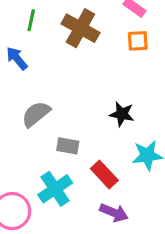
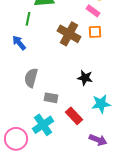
brown cross: (80, 28) -> (69, 34), moved
gray semicircle: (36, 114) -> (31, 78), turned -36
purple arrow: (114, 213) -> (98, 140), moved

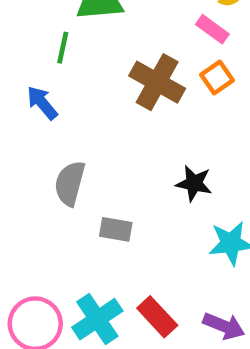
orange square: (95, 32) -> (217, 78), turned -32
red rectangle: (74, 116) -> (157, 317), moved
cyan cross: (43, 125) -> (97, 319), moved

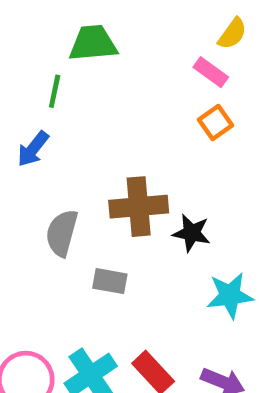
brown cross: (157, 82) -> (139, 207), moved, turned -34
blue arrow: (42, 103) -> (33, 149), turned -102

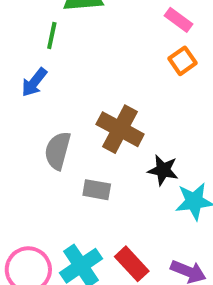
brown cross: (139, 207) -> (120, 129), turned 33
black star: (192, 233) -> (163, 170), moved

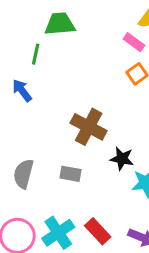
blue arrow: (34, 82) -> (22, 91), turned 105
gray semicircle: (58, 151) -> (23, 174), moved

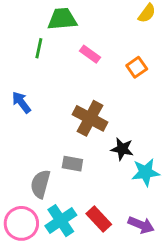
pink rectangle: (134, 42) -> (90, 54), moved
blue arrow: (22, 91) -> (21, 102), moved
gray semicircle: (23, 174) -> (40, 184), moved

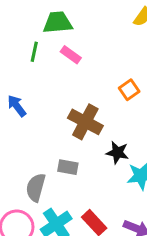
pink rectangle: (90, 54) -> (71, 55), moved
orange square: (137, 67) -> (129, 90), moved

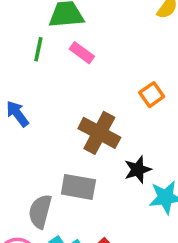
black star: (117, 153) -> (138, 170), turned -30
gray rectangle: (68, 167) -> (78, 187), size x1.4

